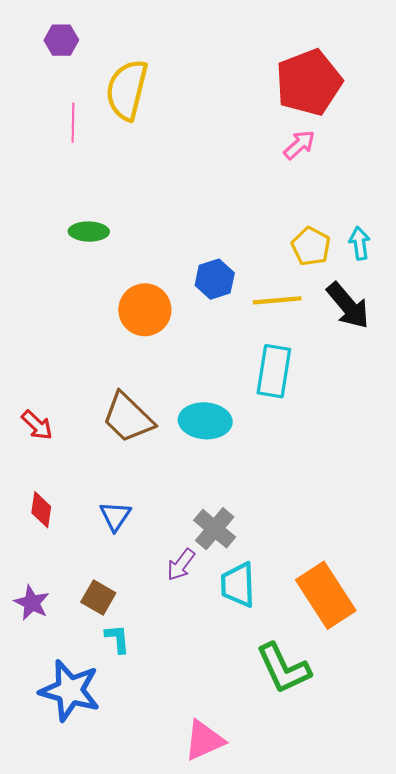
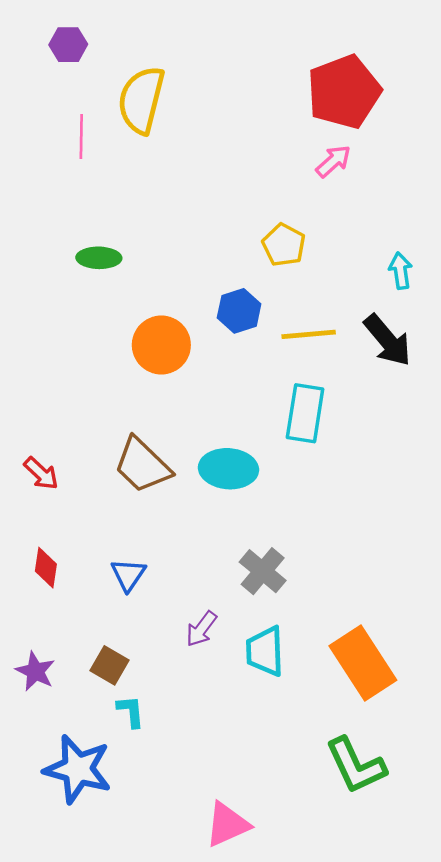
yellow pentagon: (311, 246) -> (284, 245), moved
gray cross: (215, 529) -> (263, 571), moved
green L-shape: (283, 668) -> (356, 766), moved

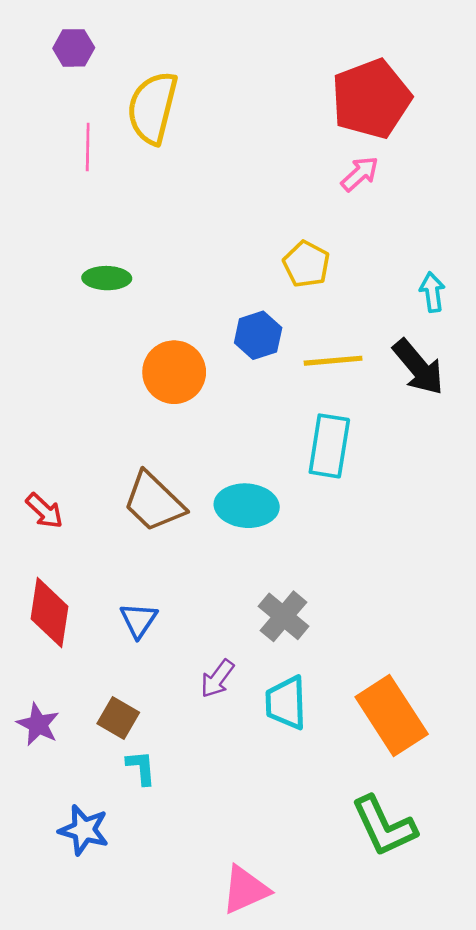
red diamond: (46, 568) -> (50, 613), size x1.6
blue star: (78, 769) -> (84, 830), size x0.7

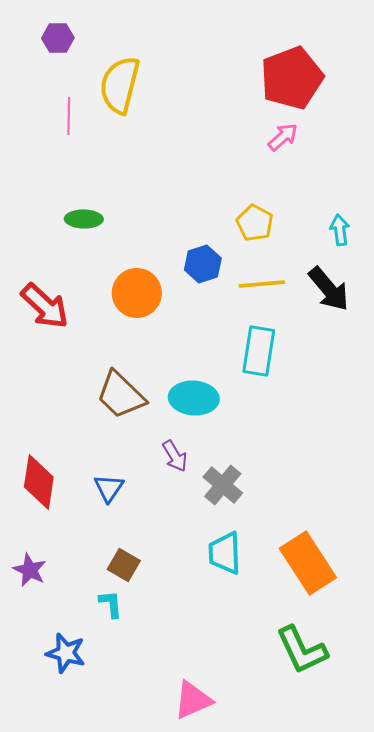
yellow pentagon: (306, 264) -> (255, 223), moved
red arrow: (44, 511) -> (45, 306), moved, size x1.6
purple arrow: (217, 679) -> (175, 456), moved, turned -68
brown square: (118, 718) -> (124, 565), moved

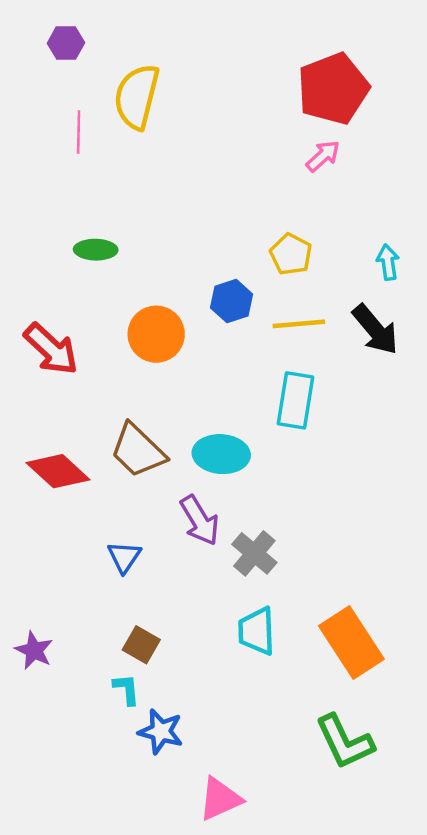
purple arrow: (175, 456) -> (200, 520), size x1.4
red diamond: (39, 482) -> (58, 471), moved, turned -56
blue star: (66, 653) -> (161, 731), moved

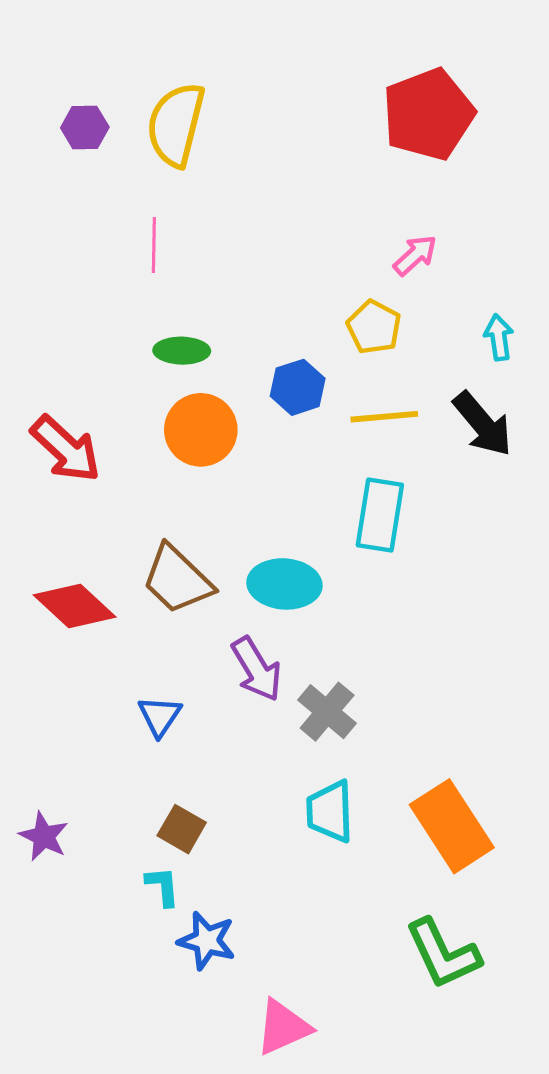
purple hexagon: (66, 43) -> (85, 128), moved
pink line: (79, 132) -> (154, 245), moved
pink arrow: (323, 156) -> (415, 255), moved
green ellipse: (96, 250) -> (182, 351), moved

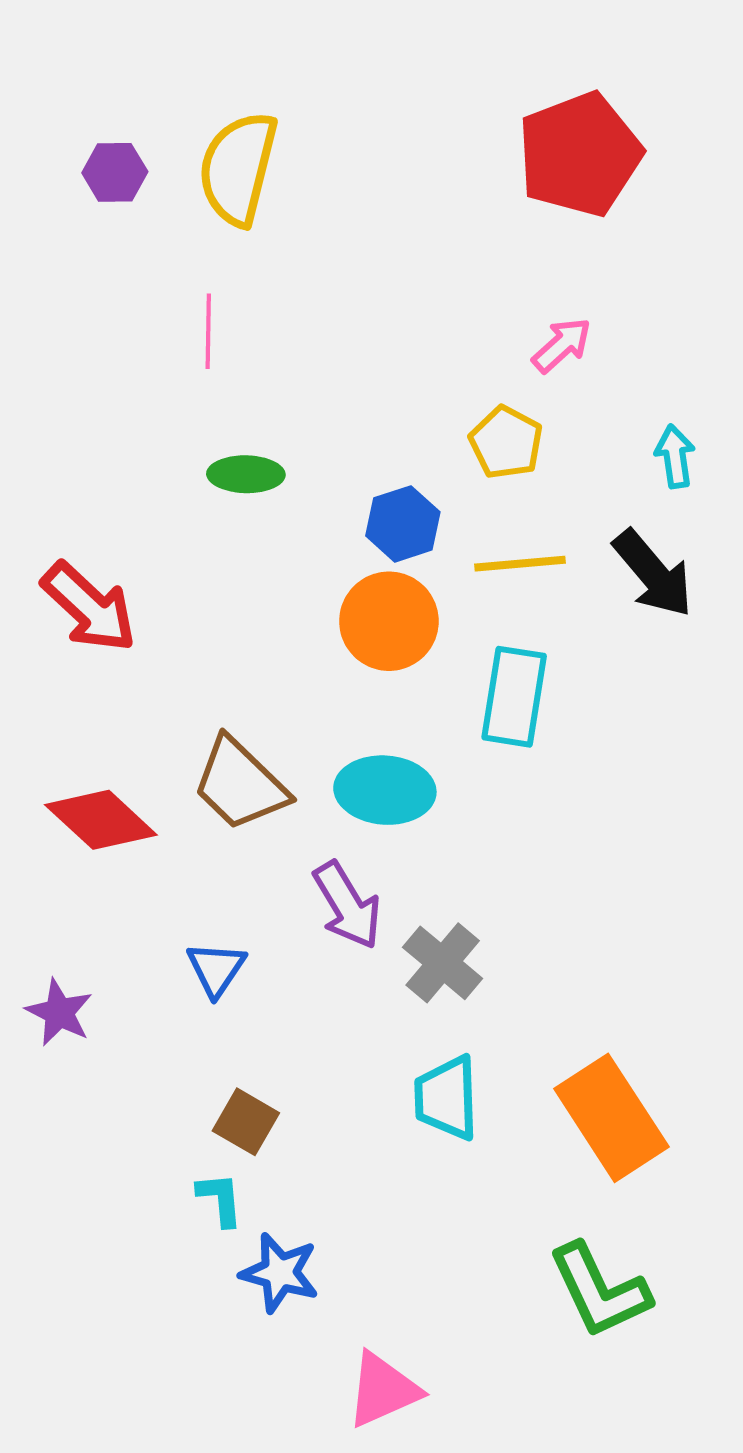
orange circle: (201, 430) -> (389, 621), moved
purple star: (44, 836) -> (59, 1013), moved

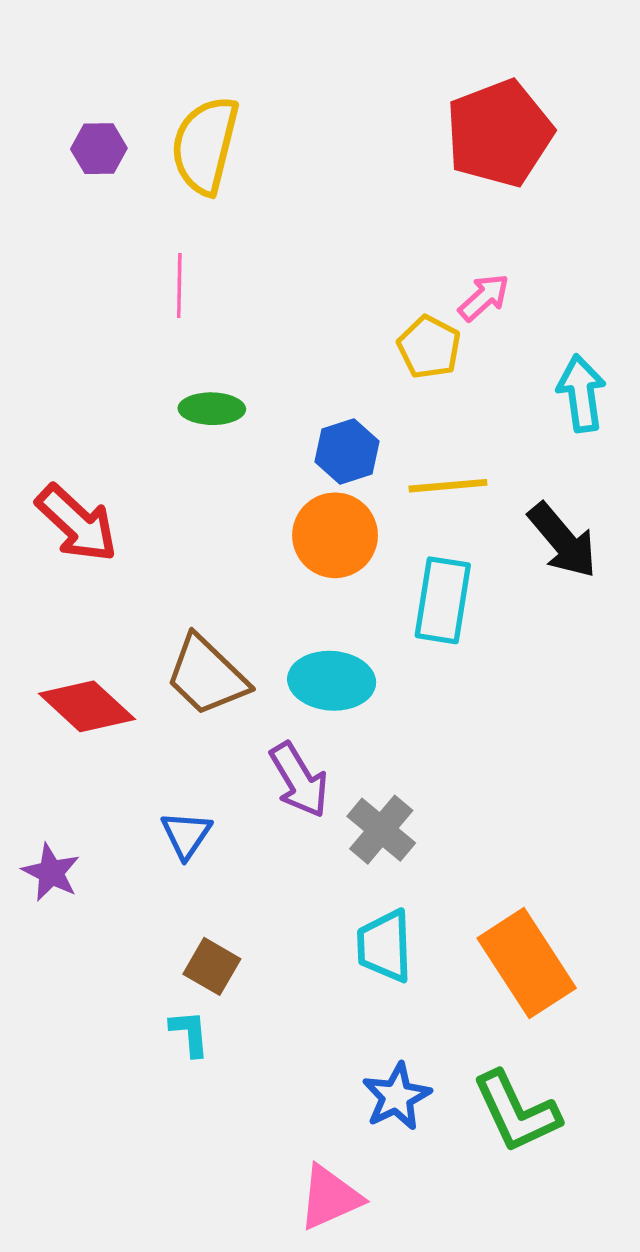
yellow pentagon: (506, 442) -> (429, 347), moved
cyan arrow: (675, 456) -> (581, 393), size x1.4
black arrow: (653, 574) -> (563, 540), moved
blue star: (280, 1273) -> (397, 1097), moved, turned 30

